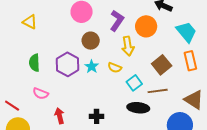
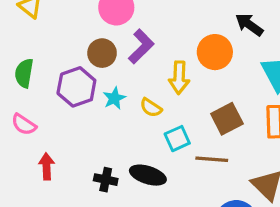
purple L-shape: (117, 21) -> (141, 46), moved
brown circle: (91, 41) -> (102, 53), moved
black ellipse: (138, 108) -> (148, 175), moved

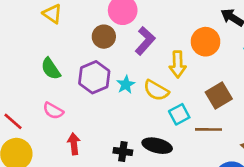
brown circle: (102, 53) -> (104, 37), moved
green semicircle: (24, 73) -> (51, 69), turned -40
yellow semicircle: (151, 108) -> (156, 90), size x1.4

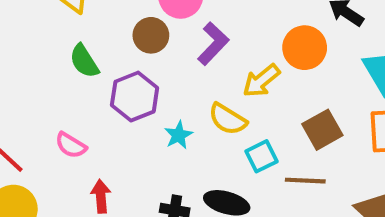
yellow arrow: (178, 64) -> (261, 81), turned 50
green semicircle: (51, 69) -> (84, 61), moved
cyan star: (126, 85) -> (178, 135), moved

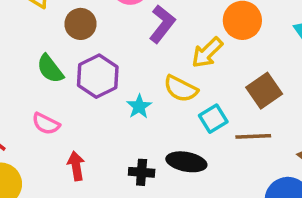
brown circle: (151, 35) -> (80, 24), moved
green semicircle: (84, 61) -> (50, 69), moved

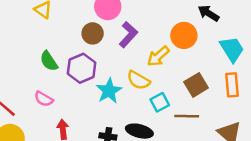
brown circle: (80, 24) -> (93, 33), moved
cyan star: (139, 106) -> (109, 91), size x1.5

